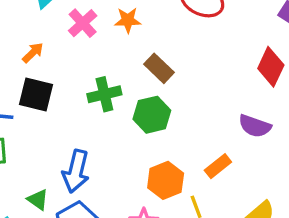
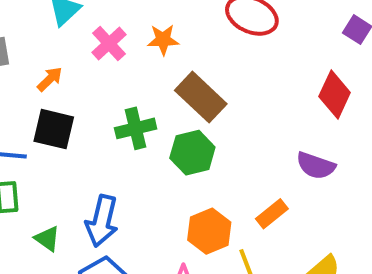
brown rectangle: (159, 68) -> (201, 97), size x1.4
green triangle: (38, 200) -> (47, 239), moved

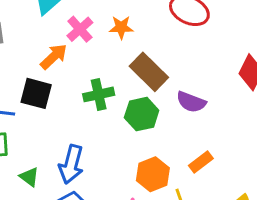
orange arrow: (50, 79) -> (54, 57), moved, size x1.4
purple semicircle: (316, 166) -> (191, 102), moved

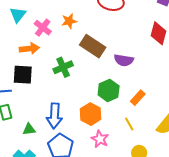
orange arrow: (54, 57) -> (29, 49), turned 48
green hexagon: (142, 114) -> (109, 90), moved
orange hexagon: (153, 174) -> (91, 114), moved
green triangle: (29, 177) -> (29, 129), turned -32

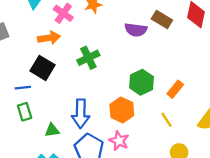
brown rectangle: (93, 46) -> (162, 19), moved, size x0.7
purple semicircle: (124, 60) -> (136, 30), moved
black square: (23, 75) -> (43, 68), turned 30
pink star: (100, 139) -> (119, 141), moved

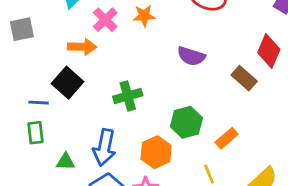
brown rectangle: (162, 19) -> (244, 78), moved
green cross: (88, 58) -> (128, 96), moved

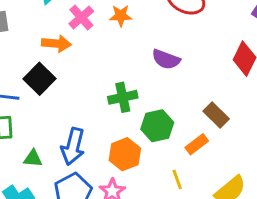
brown rectangle: (244, 78) -> (216, 115), moved
green cross: (128, 96) -> (123, 97), moved

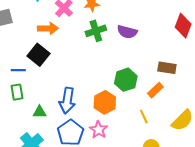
green cross: (123, 97) -> (96, 31), moved
brown rectangle: (216, 115) -> (167, 68), turned -30

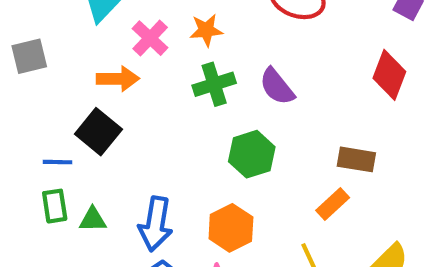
purple semicircle: (127, 32) -> (277, 87), turned 36
green hexagon: (126, 80) -> (252, 154), moved
green triangle: (40, 112) -> (93, 220), moved

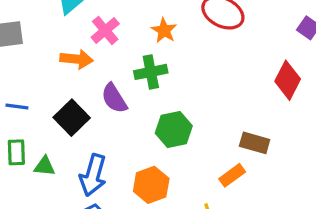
orange star: (206, 30) -> (164, 30), moved, turned 30
purple semicircle: (277, 87) -> (114, 98), moved
black square: (98, 132) -> (72, 118), moved
blue line: (58, 162) -> (17, 107), moved

